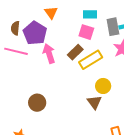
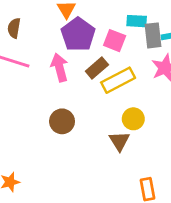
cyan rectangle: (90, 14) -> (137, 21), moved
purple pentagon: (35, 33) -> (78, 34), moved
brown circle: (37, 103) -> (62, 121), moved

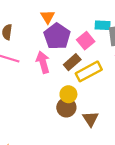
pink square: (115, 41) -> (86, 41), turned 30
yellow circle: (133, 119) -> (68, 94), moved
brown circle: (62, 121) -> (66, 107), moved

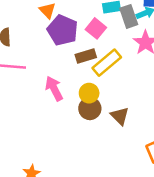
pink arrow: (43, 62) -> (54, 89), moved
brown rectangle: (72, 62) -> (86, 56), turned 36

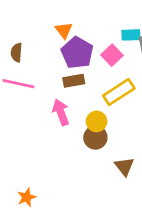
brown rectangle: (86, 56) -> (74, 81), moved
brown triangle: (120, 116) -> (124, 166), moved

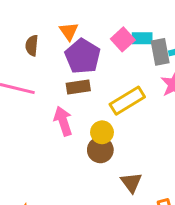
brown semicircle: (16, 53) -> (32, 45), moved
pink square: (112, 55) -> (123, 39), moved

